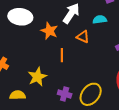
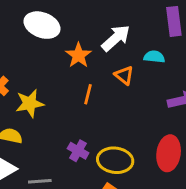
yellow star: (37, 77) -> (30, 103), moved
yellow ellipse: (91, 94) -> (115, 160), turned 45

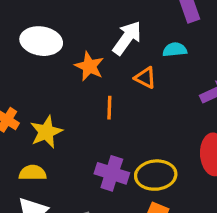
purple cross: (78, 151) -> (112, 173), size x1.4

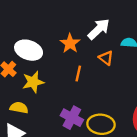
white ellipse: (41, 41) -> (29, 50), moved

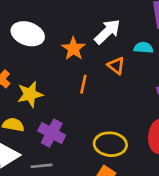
white ellipse: (29, 50) -> (28, 34), moved
purple cross: (72, 118) -> (52, 133), moved

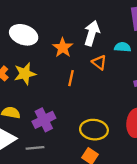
white arrow: (107, 32) -> (92, 33), turned -30
yellow star: (30, 94) -> (25, 74), moved
purple cross: (52, 133) -> (44, 120), turned 35

